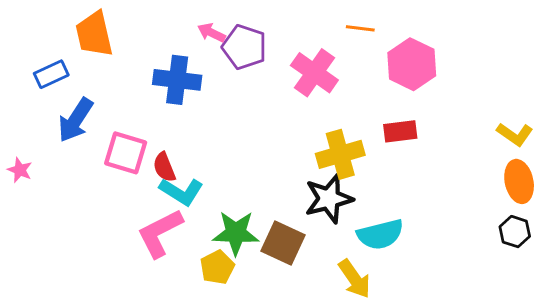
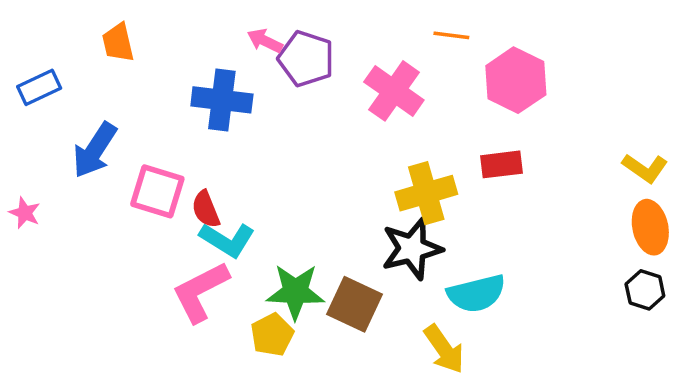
orange trapezoid: (94, 34) -> (118, 43), size x0.7
blue rectangle: (51, 74) -> (39, 87), moved

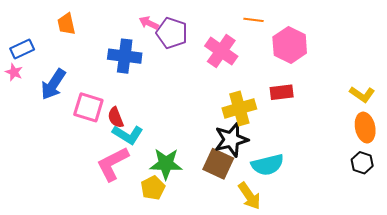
pink star: (25, 213) -> (14, 72), moved
brown square: (355, 304) -> (218, 164), moved

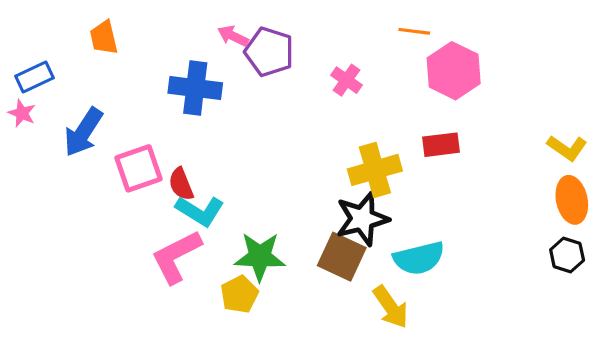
orange line: (253, 20) -> (414, 31), moved
pink cross: (221, 51) -> (346, 80), size x0.6
pink square: (88, 107) -> (138, 168), turned -36

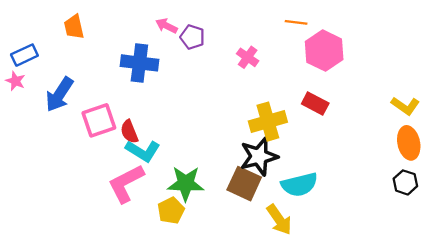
purple pentagon: (269, 52) -> (192, 37), size x0.7
red rectangle: (441, 145) -> (315, 103), turned 35

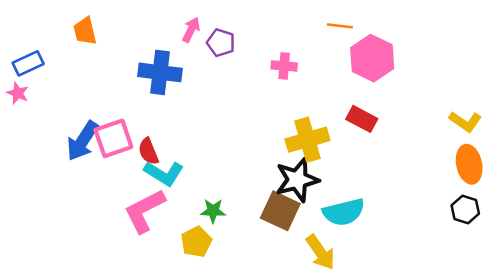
pink arrow: (166, 26) -> (191, 30), turned 90
pink cross: (248, 57) -> (284, 66), turned -30
blue arrow: (59, 94) -> (82, 141), moved
green star: (186, 184) -> (213, 211), size x0.6

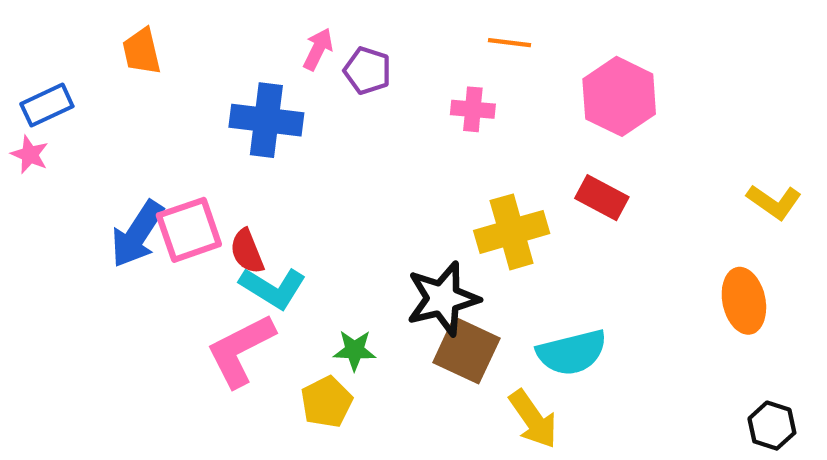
orange line: (340, 26) -> (509, 43), moved
orange ellipse: (469, 164) -> (744, 301), moved
black star: (297, 180) -> (443, 299), moved
black hexagon: (465, 210) -> (772, 426), moved

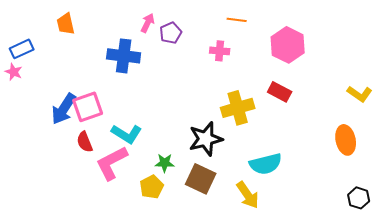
purple pentagon: (367, 71) -> (171, 33), turned 30
red semicircle: (247, 251) -> (85, 142), moved
brown square: (466, 350) -> (201, 179), moved

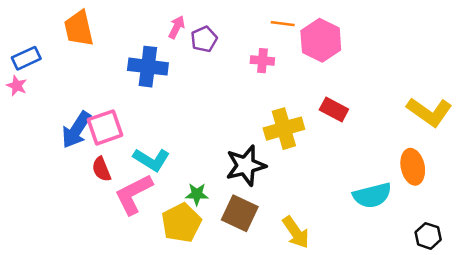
orange trapezoid: (66, 24) -> (79, 28), size x1.4
pink hexagon: (288, 45) -> (321, 40), moved
yellow L-shape: (360, 94) -> (429, 112), size x1.5
cyan semicircle: (266, 164) -> (372, 195), moved
yellow pentagon: (152, 187) -> (181, 223), size x1.4

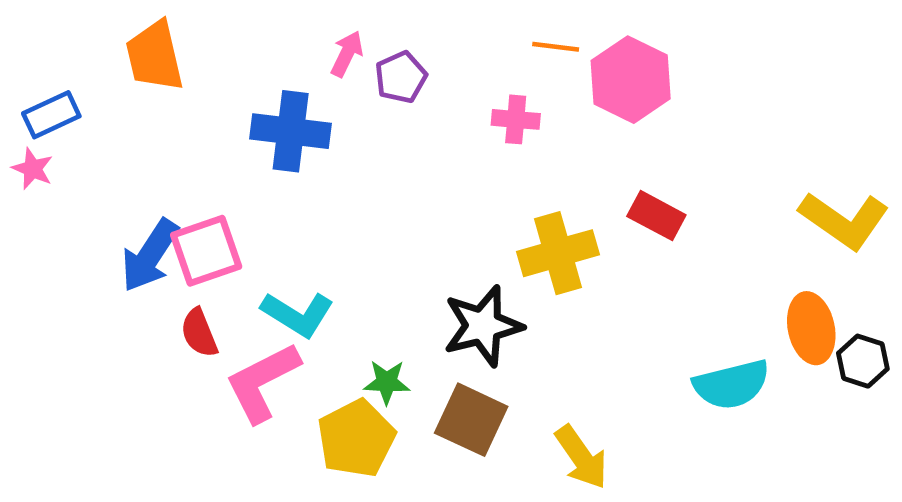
black hexagon: (428, 236) -> (863, 361), moved

